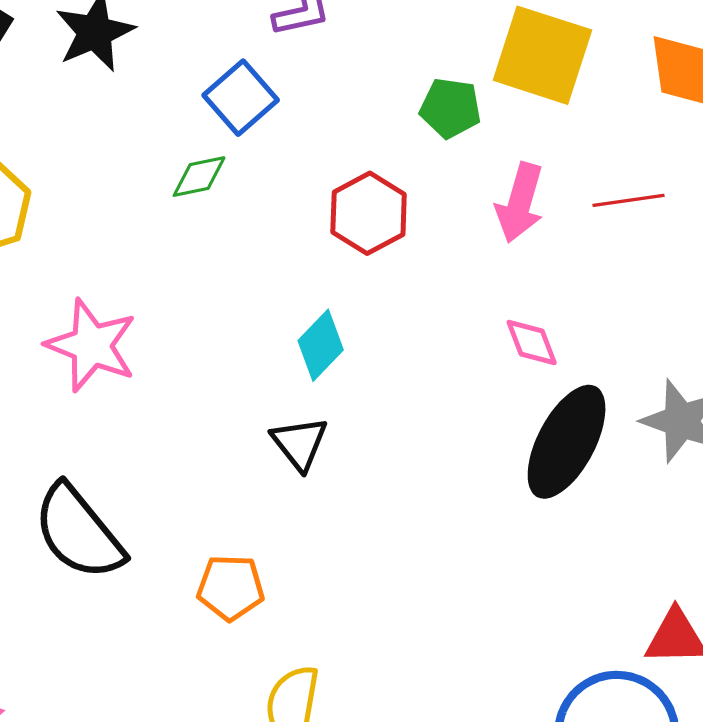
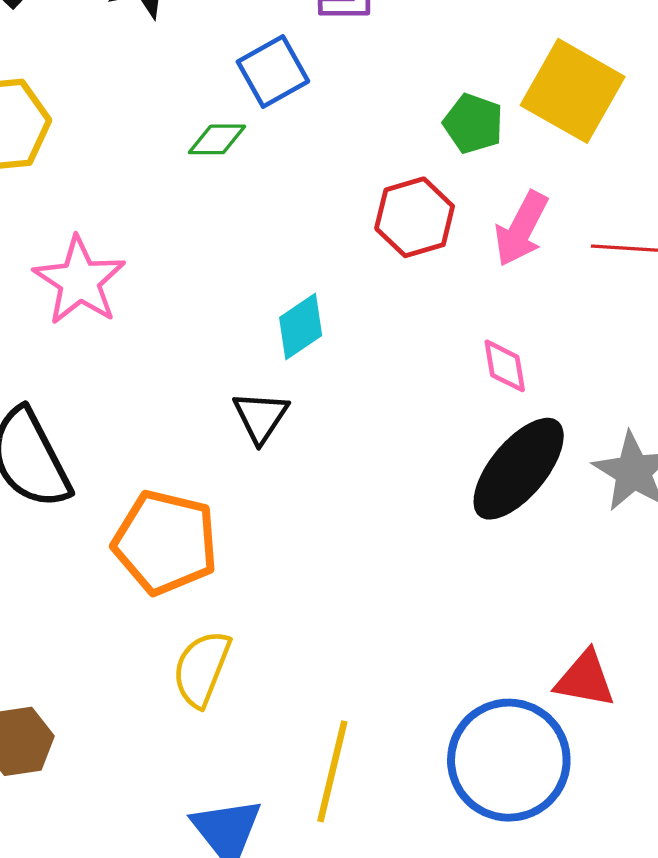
red hexagon: (369, 213) -> (415, 217), moved
orange pentagon: (231, 588) -> (165, 542), size x1.6

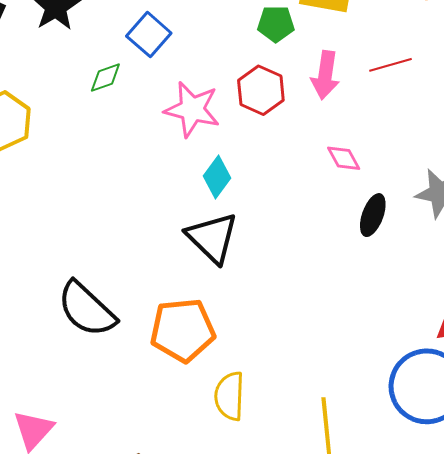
green diamond: (217, 139) -> (105, 78), moved
pink star: (79, 281) -> (192, 109), moved
black triangle: (261, 417) -> (212, 238), size x1.5
black ellipse: (519, 469) -> (373, 215), size x0.6

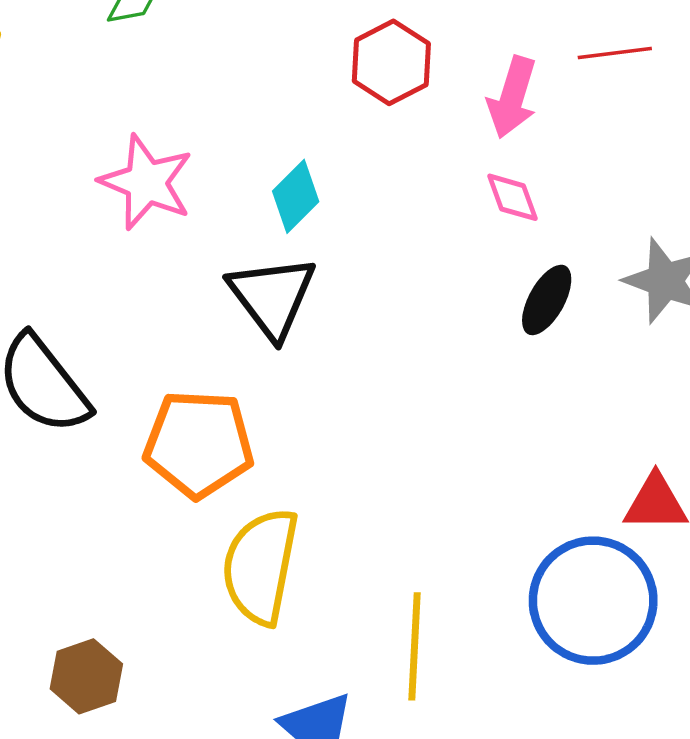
pink arrow: (325, 75) -> (512, 97), moved
pink star: (192, 109) -> (146, 182), moved
yellow semicircle: (229, 396) -> (260, 566), size x1.4

